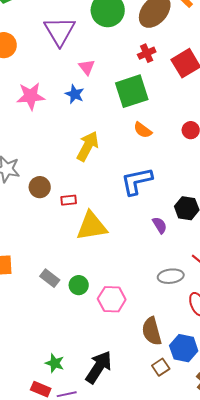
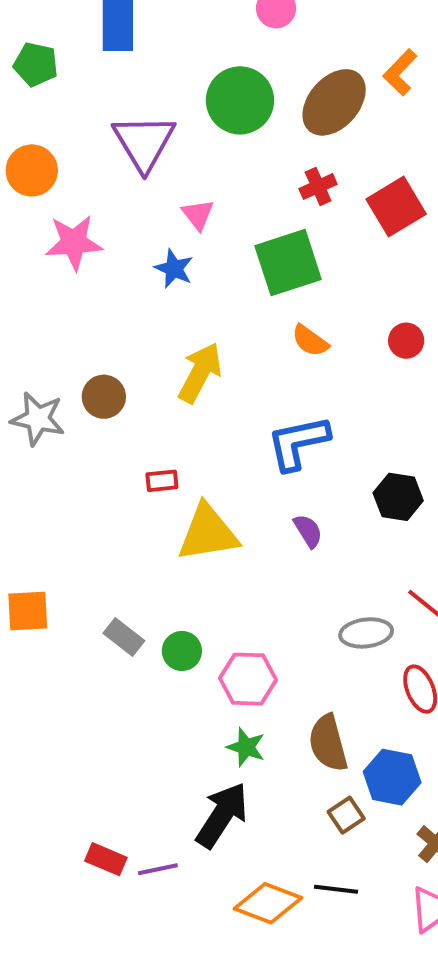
pink star: (31, 96) -> (74, 243), moved
brown circle: (40, 187) -> (104, 397), moved
purple semicircle: (160, 225) -> (308, 531), moved
green star: (55, 363) -> (246, 747), moved

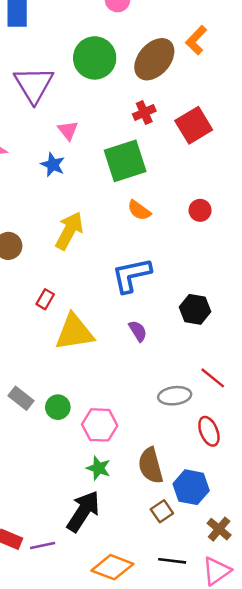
red rectangle: (162, 481) -> (45, 299), turned -54
black line: (336, 889) -> (172, 561), moved

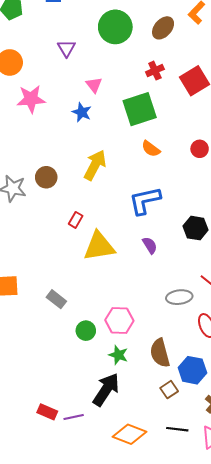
brown ellipse: (154, 59) -> (163, 28), size x0.7
purple triangle: (34, 85) -> (67, 48), size x0.6
green circle: (58, 407) -> (86, 331), moved

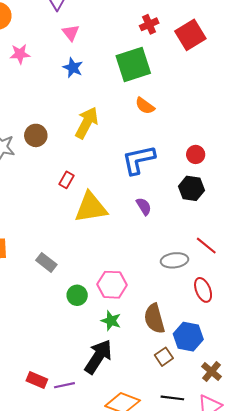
pink triangle: (94, 85) -> (71, 33), moved
pink star: (31, 99) -> (20, 54), size x0.7
red circle: (200, 149) -> (196, 154), moved

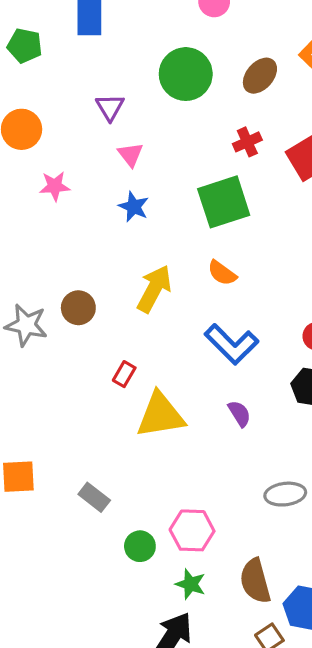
orange semicircle: (145, 106) -> (222, 273), moved
blue L-shape: (138, 160) -> (232, 344), turned -123

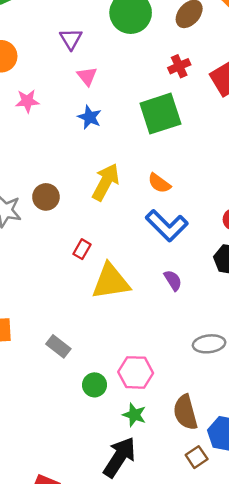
orange semicircle: (222, 273) -> (159, 183), moved

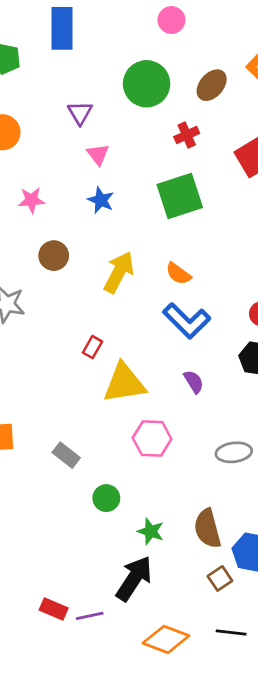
red cross: (179, 66) -> (187, 135), moved
pink star: (27, 101) -> (32, 200), moved
brown circle: (46, 197) -> (54, 256), moved
pink hexagon: (136, 372) -> (152, 438), moved

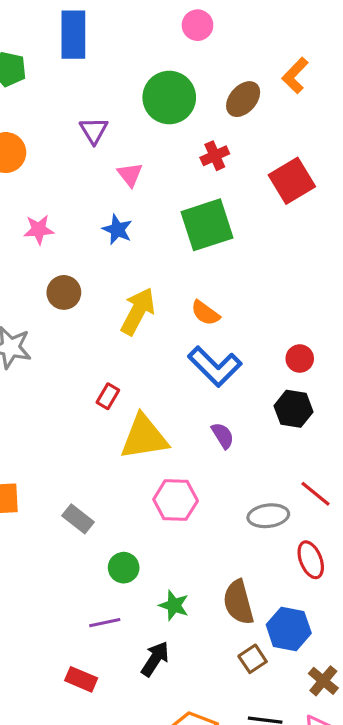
pink triangle: (98, 154) -> (130, 175), moved
black arrow: (134, 578) -> (155, 659), size x0.7
red rectangle: (54, 609) -> (81, 679), moved
purple line: (90, 616) -> (105, 623), moved

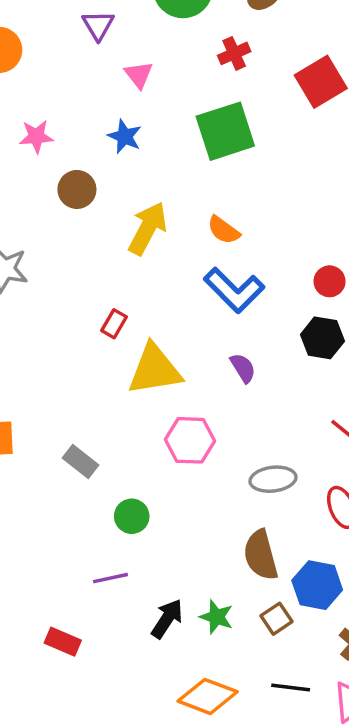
brown circle: (64, 292) -> (77, 189), moved
gray ellipse: (268, 516) -> (273, 479), moved
green star: (174, 605) -> (216, 617), moved
red rectangle: (81, 679) -> (63, 642), moved

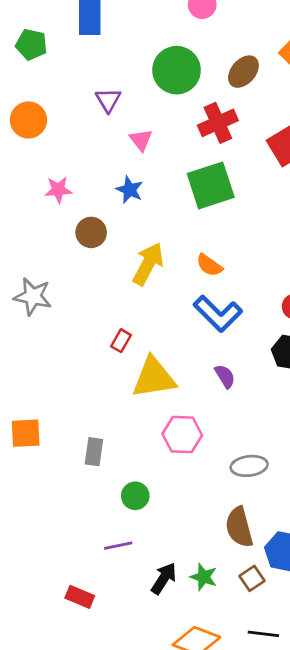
red cross: (234, 53) -> (218, 123), size x1.5
gray rectangle: (80, 461) -> (94, 452), turned 60

